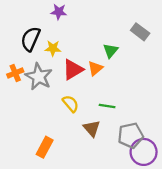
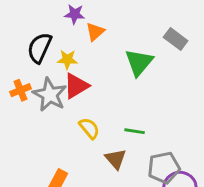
green triangle: (111, 51) -> (139, 62), size x1.5
orange triangle: (95, 68) -> (95, 32), moved
red triangle: (73, 69) -> (76, 86), moved

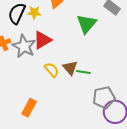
yellow star: (67, 59) -> (34, 12), moved
brown triangle: (116, 159) -> (70, 68), moved

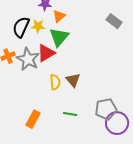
green triangle: (86, 24) -> (59, 37), moved
yellow semicircle: (52, 70) -> (55, 82), turned 35
green line: (83, 72) -> (70, 114), moved

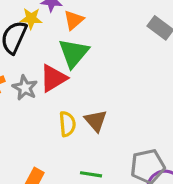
yellow star: (38, 26) -> (31, 18), moved
gray star: (28, 59) -> (25, 88), size x0.7

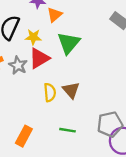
yellow star: (31, 18) -> (33, 37), moved
green triangle: (74, 53) -> (69, 43), moved

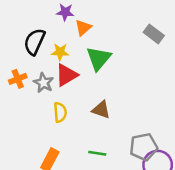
brown triangle: (71, 90) -> (101, 110), turned -30
yellow semicircle: (50, 92) -> (60, 112), moved

